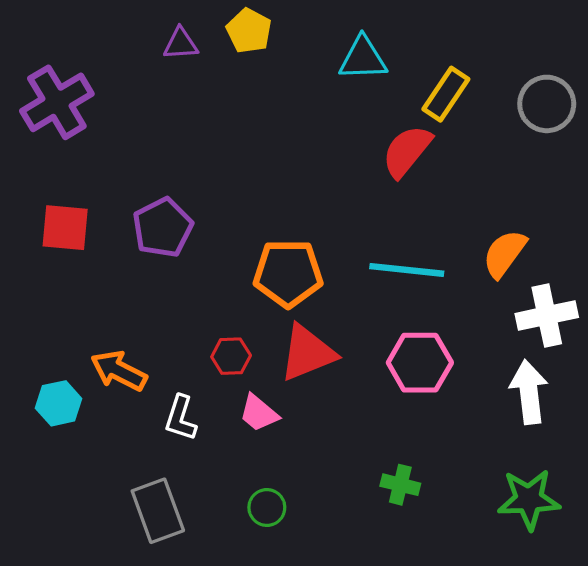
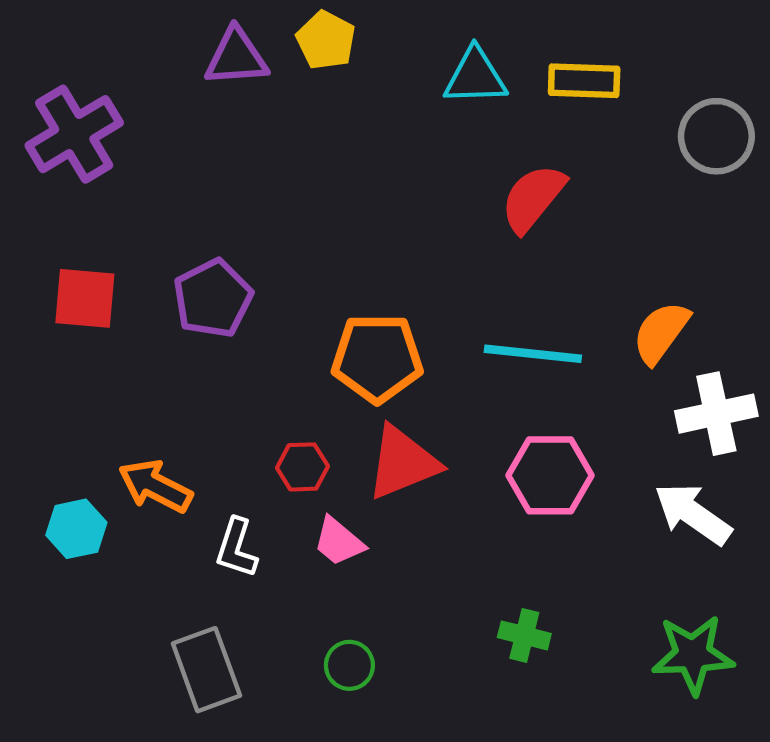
purple triangle: (181, 44) -> (236, 57), size x1.4
yellow rectangle: (446, 94) -> (584, 81), moved, turned 58
white arrow: (529, 392) -> (693, 514), turned -48

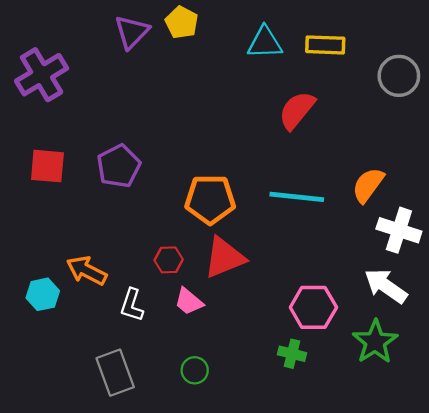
purple triangle: (236, 57) -> (132, 32), turned -42
white cross: (716, 414) -> (399, 230), turned 30
pink hexagon: (550, 475) -> (313, 307), moved
green star: (693, 655) -> (375, 342), moved, turned -30

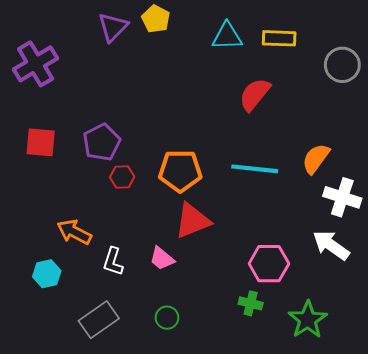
red hexagon: (169, 260) -> (122, 177), moved
cyan hexagon: (43, 294) -> (47, 274), moved
green star: (375, 342) -> (308, 320), moved
gray rectangle: (115, 373) -> (99, 320), turned 75

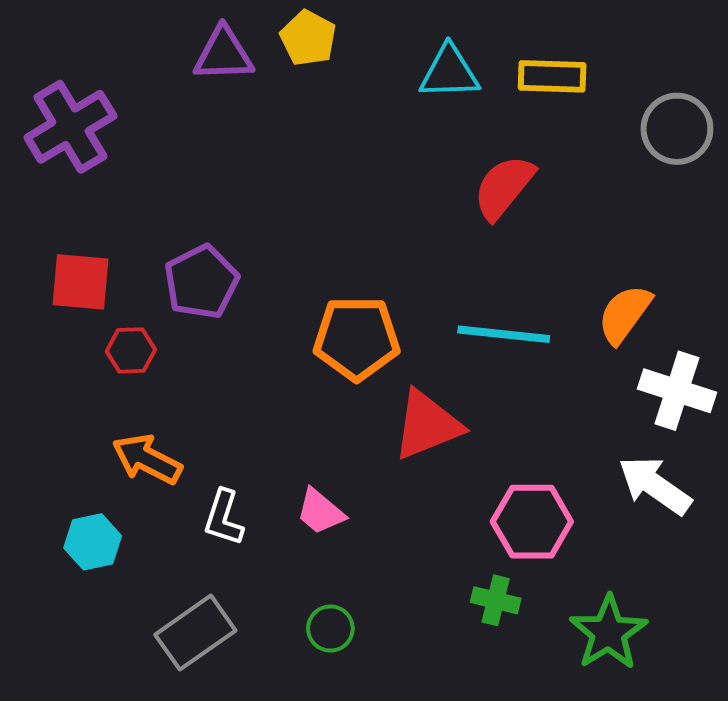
purple triangle: (113, 27) -> (224, 54), turned 44
red hexagon: (122, 177) -> (131, 350), moved
red triangle: (192, 221) -> (427, 425), moved

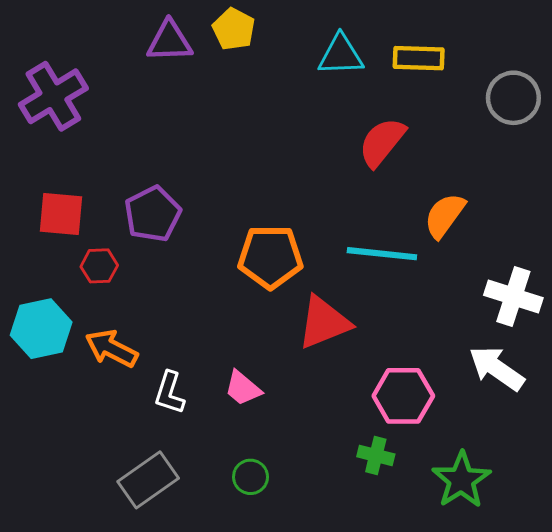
orange semicircle: (625, 314) -> (445, 216), moved
cyan hexagon: (93, 542) -> (41, 329), moved, size x1.4

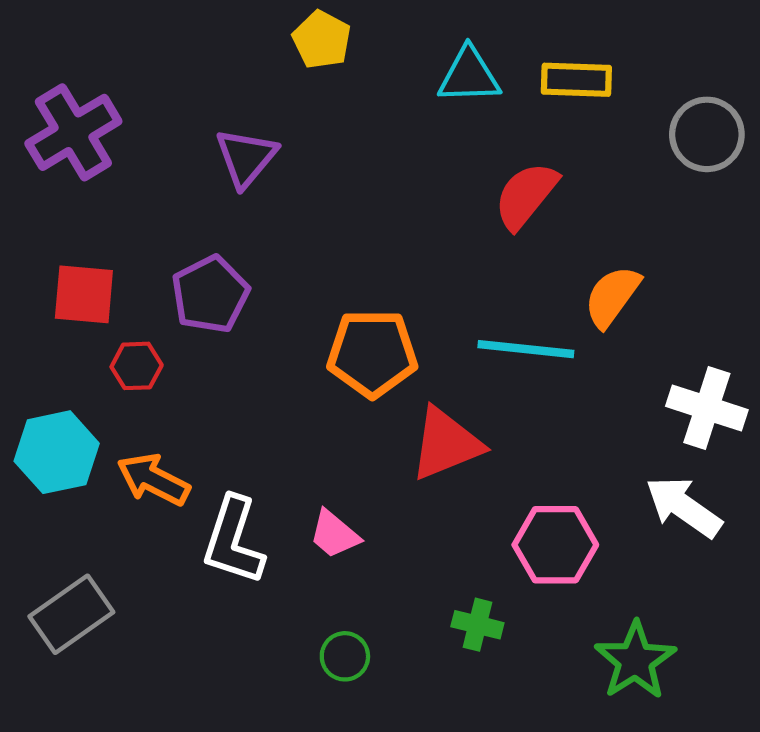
purple triangle: (170, 41) -> (246, 158), moved, turned -48
white L-shape: (170, 393) -> (233, 541), size x1.5
green cross: (376, 455) -> (477, 625), moved
gray rectangle: (148, 480) -> (71, 614), moved

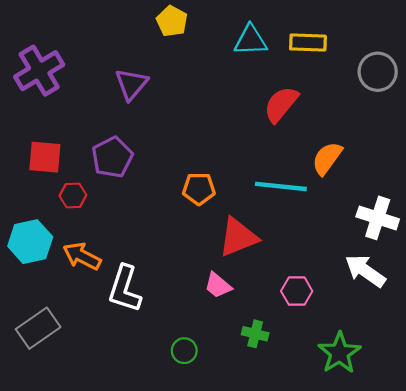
orange pentagon: (372, 353) -> (199, 189), size x0.7
pink trapezoid: (334, 534) -> (218, 285), moved
pink hexagon: (555, 545) -> (297, 291), size x0.7

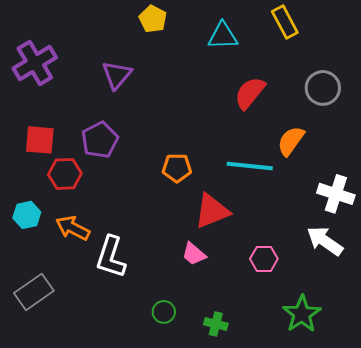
yellow rectangle: (308, 43) -> (285, 22), moved, turned 60
gray circle: (378, 72) -> (323, 88), moved
red hexagon: (73, 195) -> (65, 174), size x1.4
cyan hexagon: (30, 242) -> (27, 215), size x0.7
green cross: (255, 334) -> (216, 324), moved

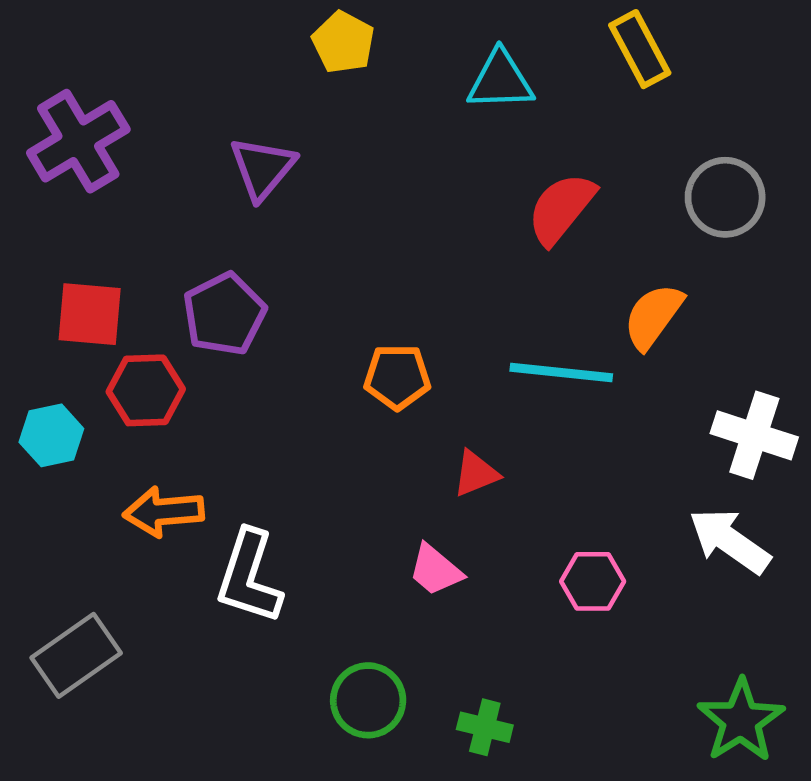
red triangle: (212, 211) -> (476, 473), size x0.6
cyan hexagon: (27, 215) -> (51, 435), moved
orange arrow: (73, 228) -> (164, 512), turned -32
green circle: (164, 312) -> (368, 700), size x1.4
green star: (302, 314) -> (741, 721), moved

